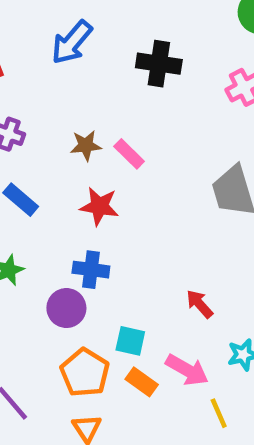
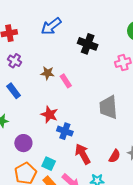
red star: (99, 206) -> (49, 114), moved
blue cross: (91, 270) -> (65, 131), moved
red arrow: (200, 304) -> (83, 154), size x1.5

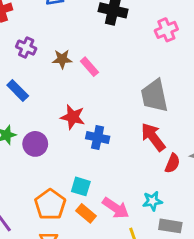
purple cross: (15, 61) -> (26, 48), moved
purple circle: (23, 143) -> (35, 144), moved
red arrow: (83, 154) -> (153, 137), moved

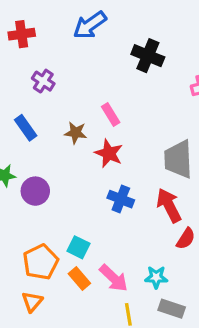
brown star: (62, 59) -> (76, 133), moved
red star: (73, 117) -> (109, 153), moved
blue cross: (98, 138) -> (121, 199), moved

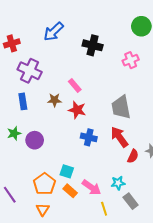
purple cross: (43, 81) -> (30, 71), size x1.6
blue rectangle: (26, 128) -> (23, 101), turned 35
gray rectangle: (172, 309) -> (131, 201), turned 42

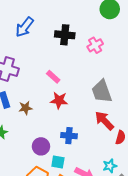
pink cross: (131, 60) -> (95, 45), moved
brown star: (54, 100) -> (25, 108), moved
blue cross: (89, 137) -> (69, 136), moved
purple circle: (35, 140) -> (41, 146), moved

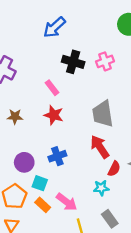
blue arrow: (25, 27) -> (54, 27), moved
black cross: (65, 35) -> (73, 62), moved
blue cross: (69, 136) -> (57, 156), turned -35
cyan star: (110, 166) -> (101, 188), moved

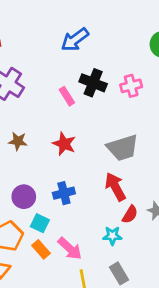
pink rectangle: (52, 88) -> (67, 96), moved
gray trapezoid: (103, 114) -> (123, 148), turned -104

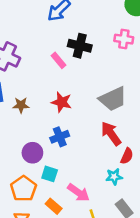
pink cross: (131, 86) -> (124, 39), moved, turned 30
blue cross: (64, 193) -> (60, 137), moved
orange rectangle: (41, 249) -> (54, 206), moved

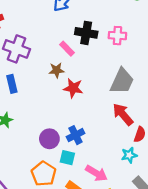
pink cross: (124, 39) -> (117, 36), moved
gray trapezoid: (113, 99) -> (122, 81), turned -36
brown star: (21, 105) -> (57, 70), moved
blue cross: (60, 137) -> (75, 135), moved

